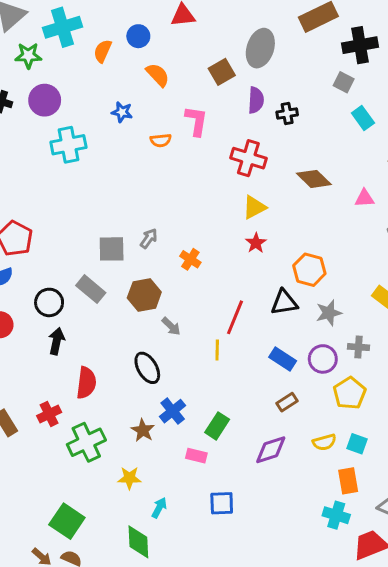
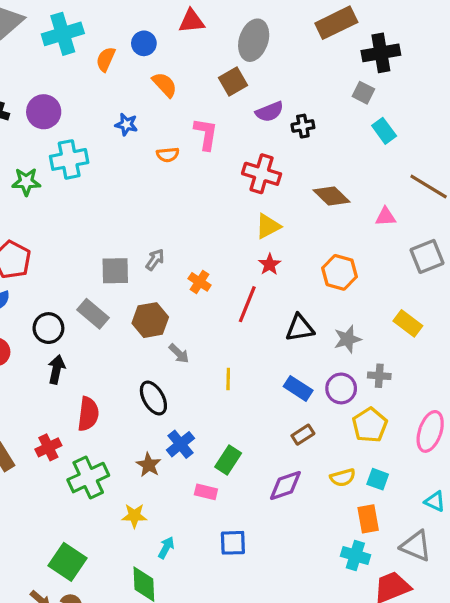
gray ellipse: (260, 48) -> (254, 40), moved
green star: (28, 56) -> (26, 182), moved
purple semicircle: (256, 100) -> (270, 112), turned 65
orange hexagon: (309, 270) -> (340, 272), moved
red line: (235, 317) -> (247, 304), moved

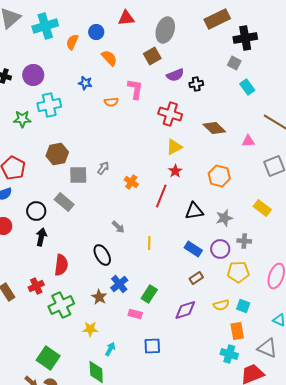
brown hexagon: (150, 320) -> (57, 154), moved
yellow pentagon: (370, 425) -> (238, 272), turned 30

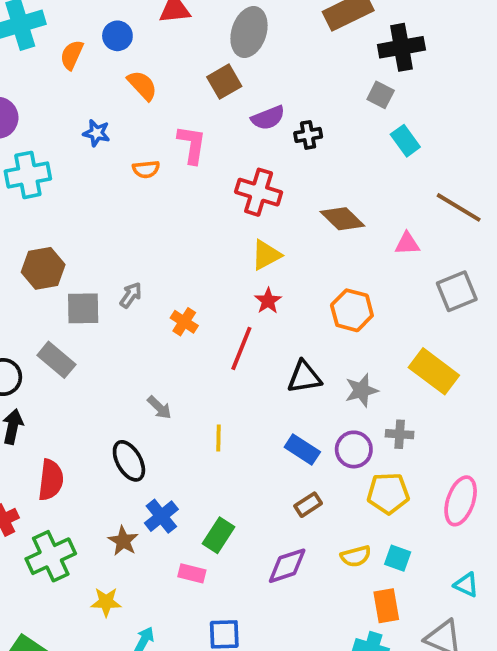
yellow rectangle: (262, 208) -> (434, 371), size x1.4

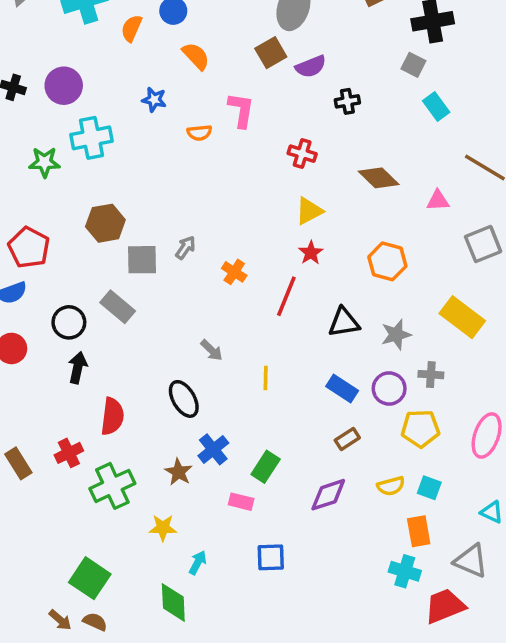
purple semicircle: (268, 118) -> (311, 67), moved
red cross: (259, 192) -> (302, 154), size x0.7

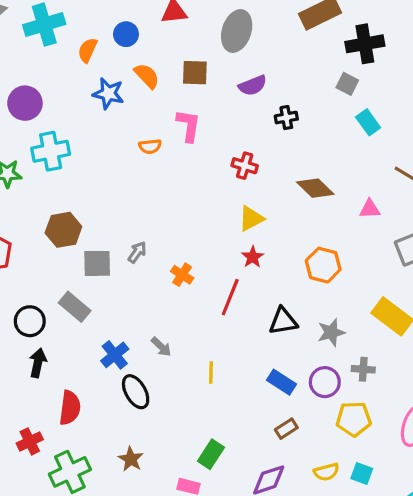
brown square: (271, 53) -> (195, 73), moved, turned 32
blue star: (154, 100) -> (108, 93), moved, size x1.4
blue cross: (213, 449) -> (115, 355), moved

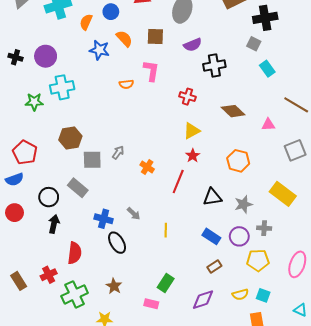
black cross: (286, 118) -> (214, 66), size x1.5
blue cross: (115, 355) -> (104, 219), turned -36

